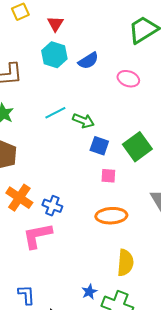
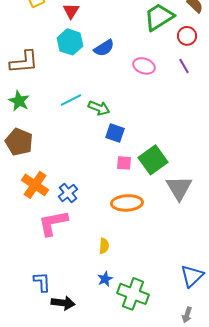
green square: (137, 147) -> (153, 160), moved
blue cross: (52, 206) -> (68, 193), turned 30
yellow semicircle: (125, 263) -> (104, 246), moved, size x0.6

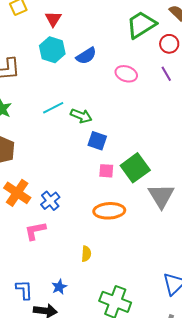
pink L-shape: (53, 223) -> (35, 231), size x0.7
blue star: (105, 279) -> (59, 287), moved

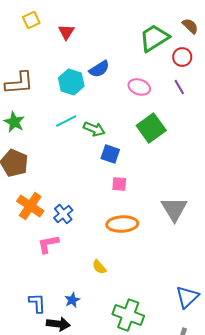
cyan hexagon: (52, 50) -> (71, 82), moved
green square: (135, 168) -> (151, 128), moved
yellow semicircle: (86, 254) -> (99, 267), turned 133

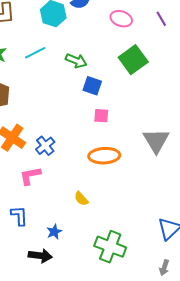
cyan line: (66, 121) -> (35, 53), moved
blue L-shape: (37, 303) -> (19, 216), moved

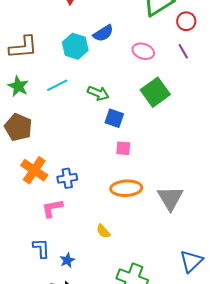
gray triangle: (156, 141) -> (170, 198), moved
blue cross: (45, 146) -> (67, 178), turned 30
blue star: (54, 232) -> (67, 260), moved

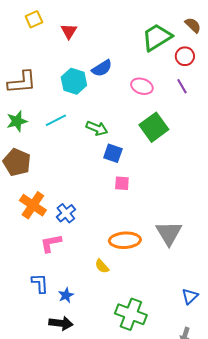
green star: (18, 86) -> (17, 121), turned 30
blue cross: (67, 178) -> (66, 213), turned -30
orange ellipse: (126, 188) -> (125, 240), moved
blue triangle: (191, 261) -> (190, 296), size x0.7

